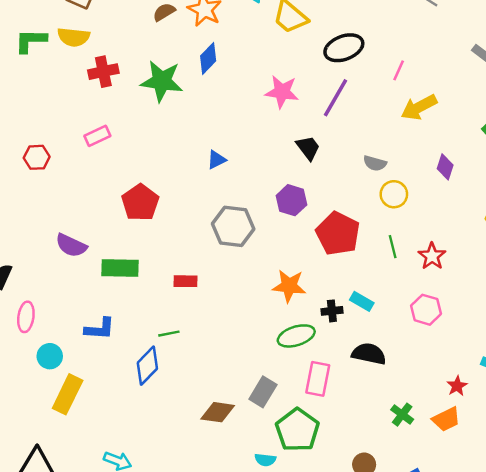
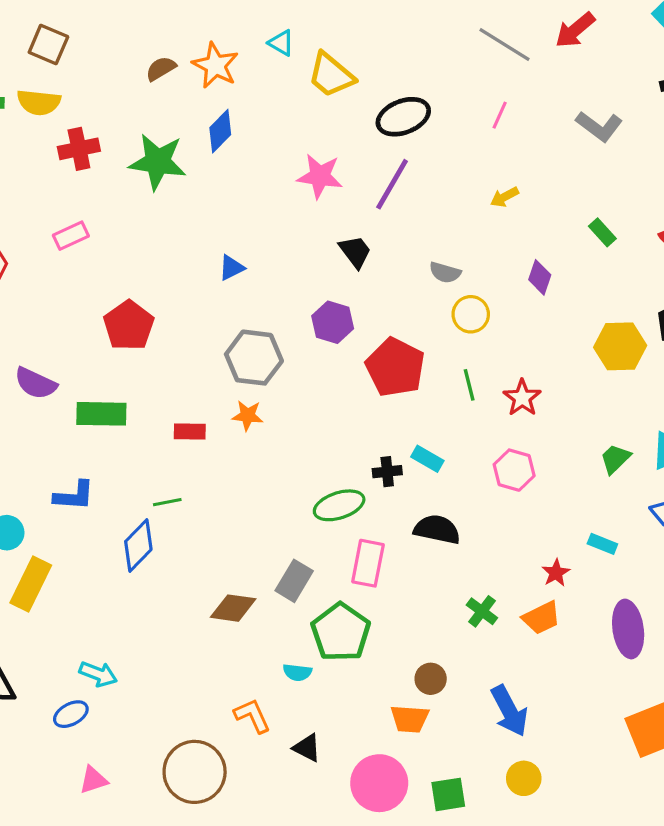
pink line: (399, 70) -> (500, 115), moved
yellow arrow: (419, 107) -> (504, 197), size x0.6
orange star: (289, 286) -> (248, 415), moved, size x0.7

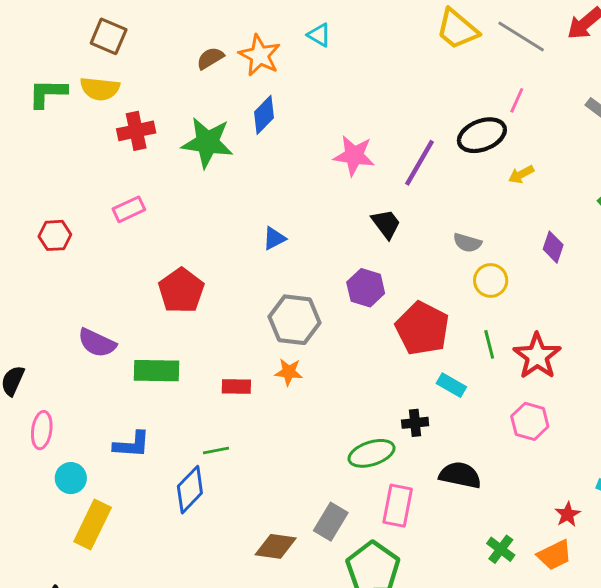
yellow trapezoid: (331, 75) -> (457, 29), moved
black ellipse: (403, 117) -> (482, 135), moved
red star: (522, 398) -> (537, 356), size x1.4
cyan rectangle: (427, 459) -> (451, 385), moved

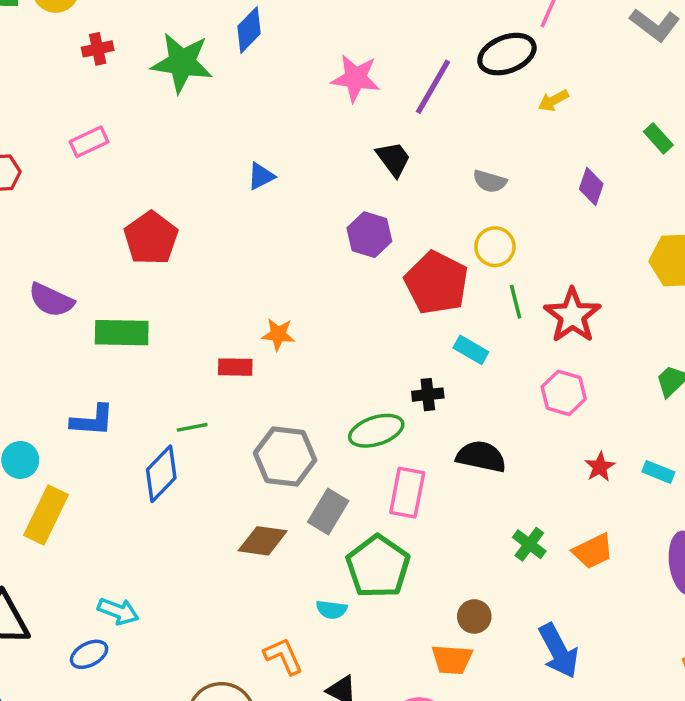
red cross: (136, 131) -> (98, 49), size x0.7
yellow circle: (491, 280) -> (495, 247), moved
gray hexagon: (295, 320) -> (285, 457), moved
red rectangle: (236, 387) -> (235, 367), moved
red star: (568, 514) -> (600, 467), moved

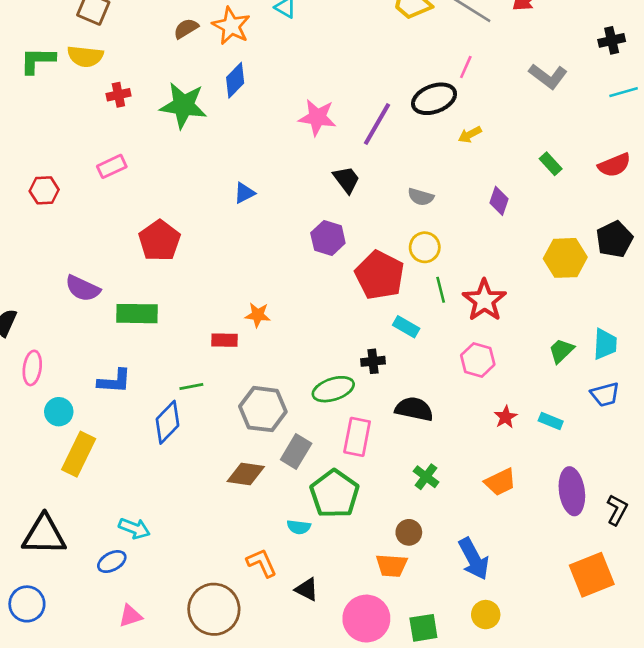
green cross: (529, 544) -> (426, 477), moved

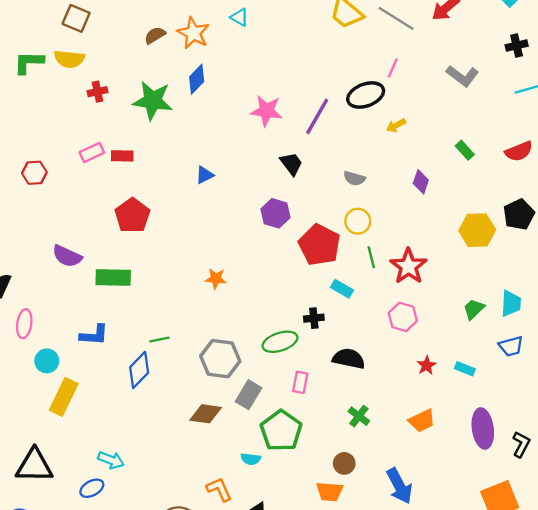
red rectangle: (225, 340) -> (122, 156), moved
pink rectangle: (357, 437) -> (300, 382), size x0.7

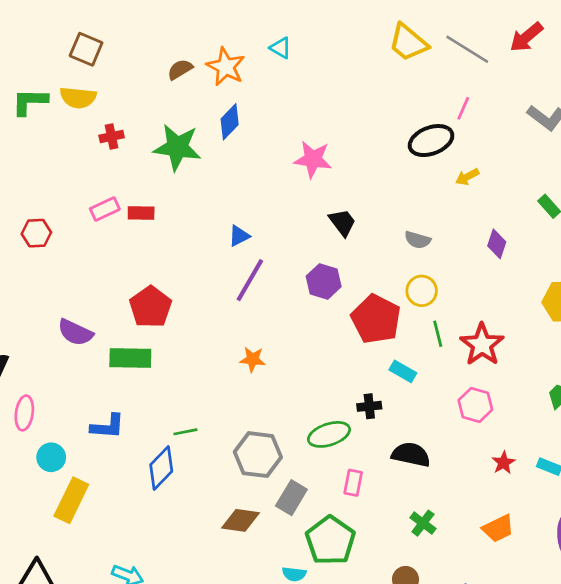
purple line: (317, 116) -> (250, 280), moved
red pentagon: (132, 216) -> (150, 307), moved

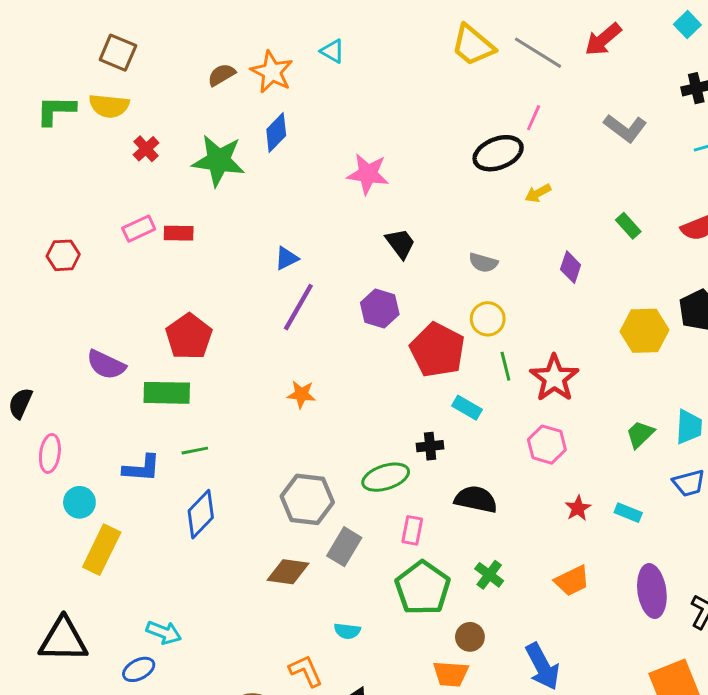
red cross: (112, 136) -> (146, 149), turned -30
green line: (185, 432) -> (195, 451), moved
green pentagon: (330, 540) -> (423, 588), moved

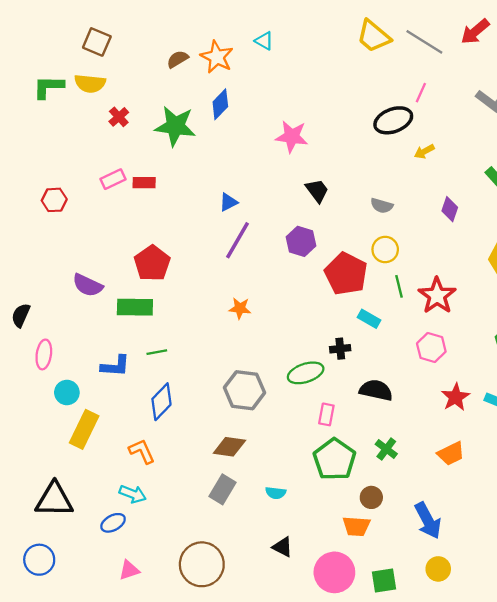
red star: (578, 508) -> (456, 397), size x1.4
gray rectangle: (344, 547) -> (223, 489), moved
orange L-shape: (306, 671) -> (142, 451), moved

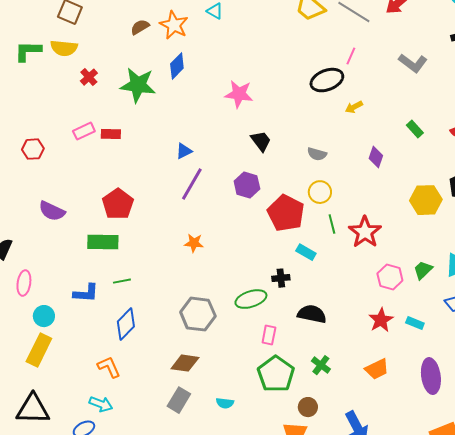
purple semicircle: (88, 285) -> (52, 211), moved
pink hexagon: (431, 348) -> (390, 277), moved
yellow rectangle: (84, 429) -> (39, 350), moved

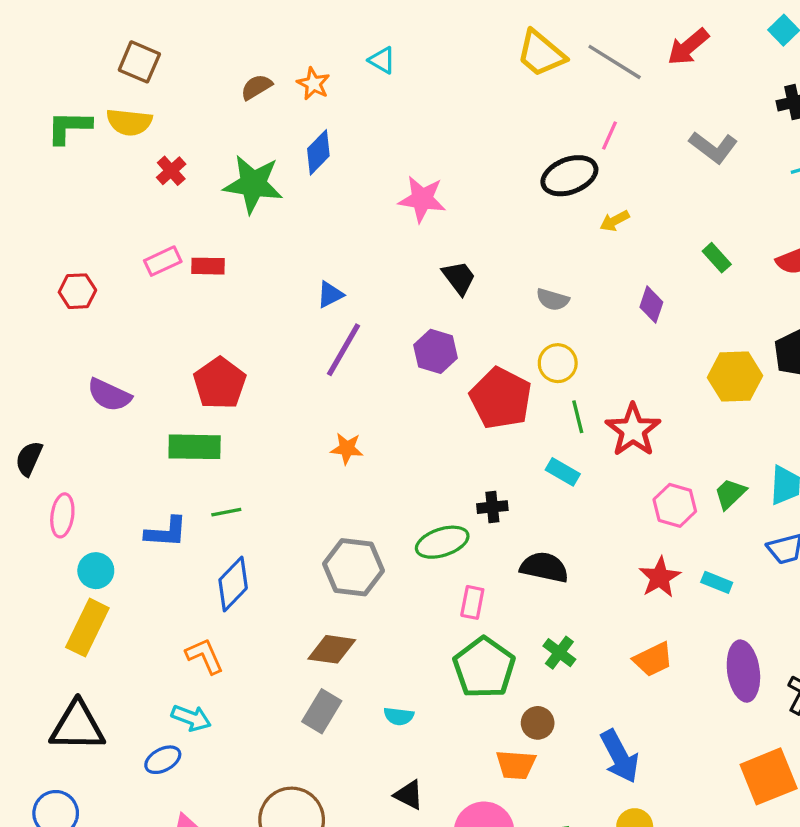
orange star: (174, 25) -> (313, 84), size x0.7
cyan rectangle: (306, 252) -> (563, 472), moved

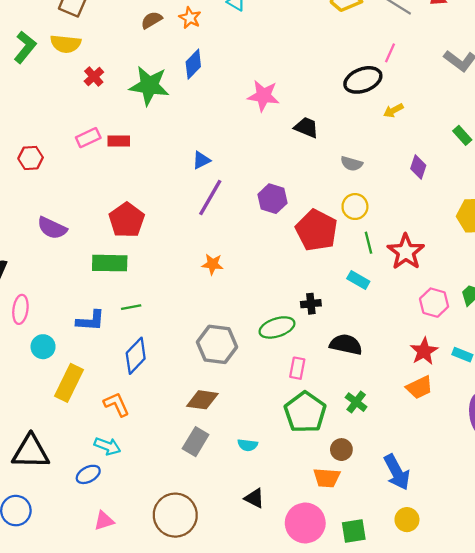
green L-shape: (69, 127) -> (25, 47), turned 128
black trapezoid: (459, 278) -> (306, 127), moved, turned -30
yellow rectangle: (87, 628) -> (69, 383), moved
orange trapezoid: (653, 659) -> (419, 387), moved

